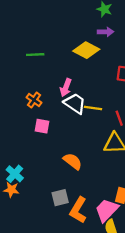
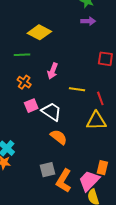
yellow diamond: (86, 50) -> (39, 32), moved
green line: (35, 55) -> (22, 55), moved
white trapezoid: (75, 103) -> (52, 112), moved
pink square: (42, 126) -> (31, 106), turned -32

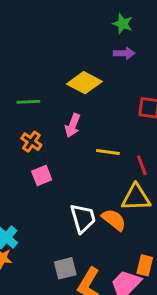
yellow diamond: (39, 32) -> (84, 83), moved
white trapezoid: (52, 112) -> (83, 218), moved, turned 40
orange semicircle: (59, 137) -> (114, 220), moved

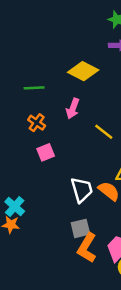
yellow line: (108, 152) -> (104, 132), turned 30
gray square: (65, 268) -> (80, 228), moved

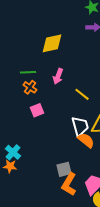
yellow diamond: (83, 71) -> (52, 43), moved, turned -40
green line: (34, 88) -> (28, 72), moved
white trapezoid: (82, 190) -> (80, 126), moved

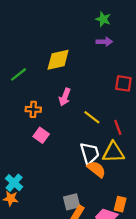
green line: (28, 72) -> (19, 74), moved, turned -35
orange cross: (30, 87) -> (33, 109), turned -32
pink square: (37, 110) -> (41, 135), turned -32

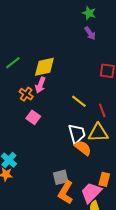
purple arrow: (104, 42) -> (90, 33), turned 56
yellow diamond: (58, 60) -> (44, 67), moved
pink arrow: (65, 97) -> (40, 85), moved
orange cross: (33, 109) -> (26, 94), turned 32

